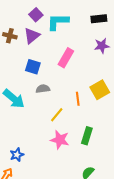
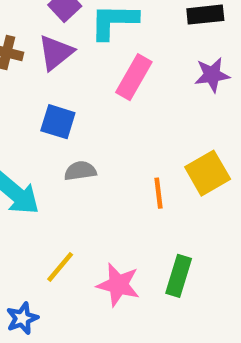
pink rectangle: (66, 58) -> (134, 77), moved
yellow line: (57, 115) -> (60, 267), moved

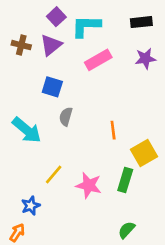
pink rectangle: (134, 77) -> (98, 60), turned 30
gray semicircle: (80, 171) -> (66, 117), turned -66
yellow square: (208, 173) -> (144, 153), moved

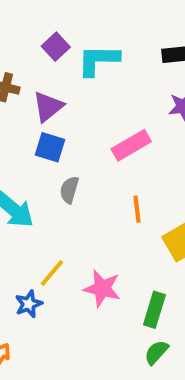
purple triangle: (51, 45) -> (48, 107), moved
pink rectangle: (98, 60) -> (131, 145), moved
green rectangle: (125, 180) -> (154, 310), moved
blue star: (31, 206) -> (29, 304), moved

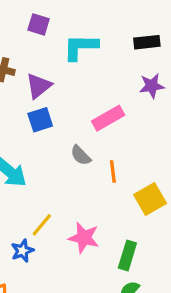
purple square: (56, 47) -> (39, 24), moved, turned -30
blue square: (50, 147) -> (40, 120), turned -35
gray semicircle: (69, 190) -> (81, 155), moved, turned -60

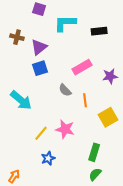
black rectangle: (147, 42) -> (99, 31), moved
purple star: (152, 86) -> (110, 76), moved
pink star: (84, 238) -> (65, 129), moved
blue star: (22, 251) -> (48, 158), moved

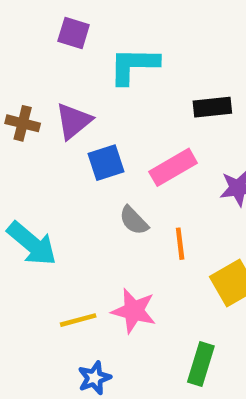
black rectangle: (99, 31) -> (212, 107), moved
brown cross: (17, 37) -> (23, 123), moved
blue square: (40, 68) -> (106, 163), moved
yellow line: (41, 133) -> (78, 320), turned 35

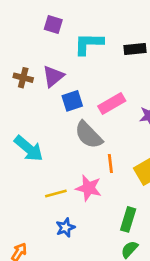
black rectangle: (212, 107) -> (135, 49), moved
gray semicircle: (134, 221) -> (89, 135), size x1.6
orange line: (180, 244) -> (110, 164), moved

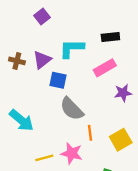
purple square: (53, 25) -> (42, 16), turned 35
cyan L-shape: (89, 44) -> (72, 48), moved
blue square: (72, 101) -> (58, 80), turned 30
pink rectangle: (112, 104) -> (105, 68), moved

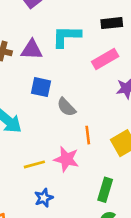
purple triangle: (42, 60) -> (32, 50), turned 42
blue square: (58, 80) -> (41, 87), moved
gray semicircle: (72, 109) -> (66, 107), size x0.7

